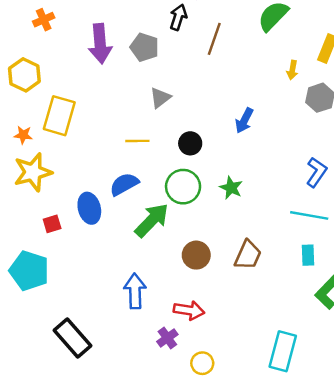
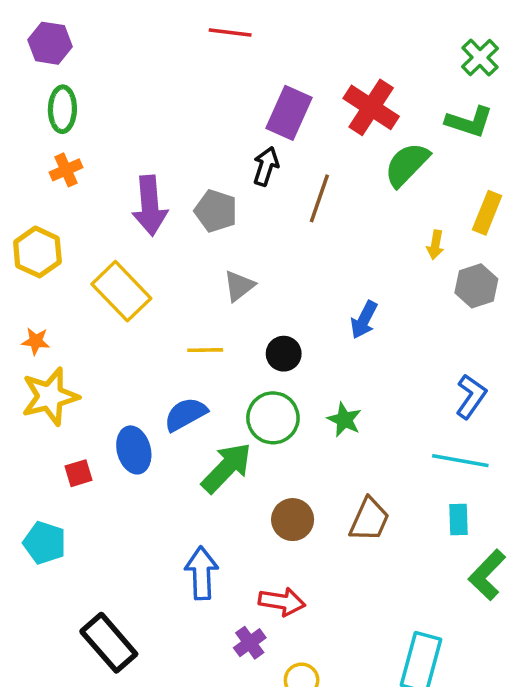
yellow rectangle: (59, 116) -> (121, 291), moved, turned -60
cyan pentagon: (29, 271) -> (45, 543), size x0.7

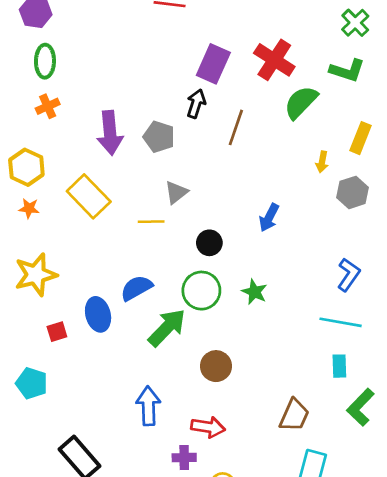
orange star: (36, 341) -> (29, 208), moved
yellow line: (205, 350) -> (151, 222), moved
brown trapezoid: (369, 520) -> (294, 415), moved
purple cross: (250, 643) -> (184, 458), turned 35

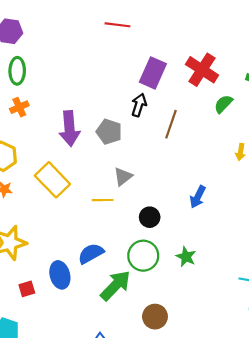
green semicircle: (301, 102) -> (223, 104), size x0.7

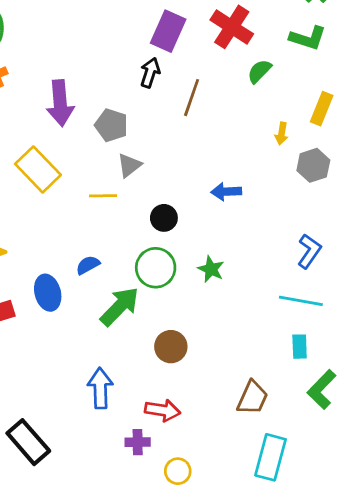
gray pentagon: (109, 132) -> (111, 125), moved
blue arrow: (198, 197) -> (226, 192), turned 60
blue semicircle: (91, 254) -> (88, 265), size x0.7

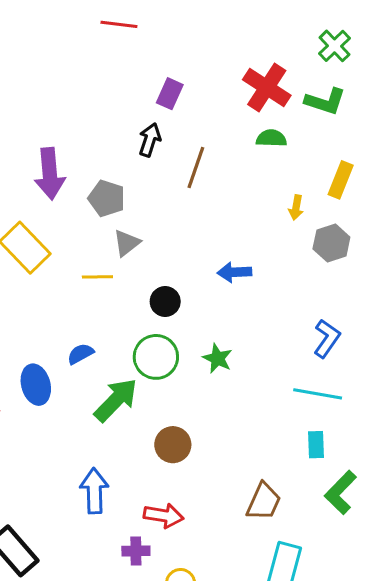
red cross: (232, 27) -> (267, 87), moved
purple rectangle: (168, 31) -> (170, 94), size x0.7
green semicircle: (259, 71) -> (271, 138), turned 48

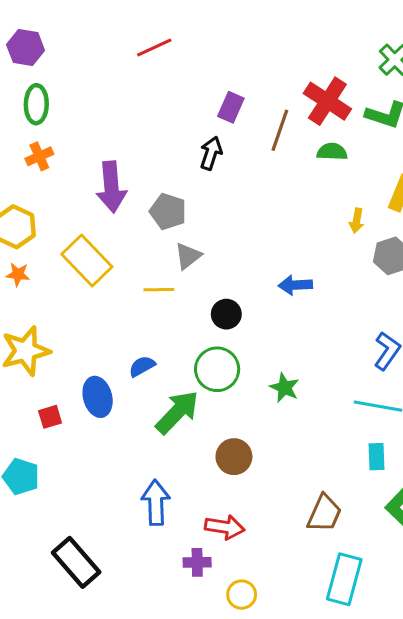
red line: (119, 24) -> (154, 48), moved, turned -32
brown line: (196, 168) -> (280, 130), moved
green star: (217, 358) -> (285, 388), moved

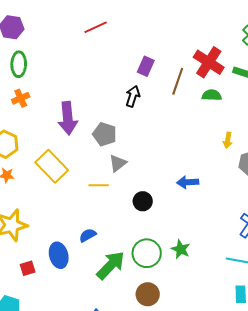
green circle: (217, 369) -> (147, 253), moved

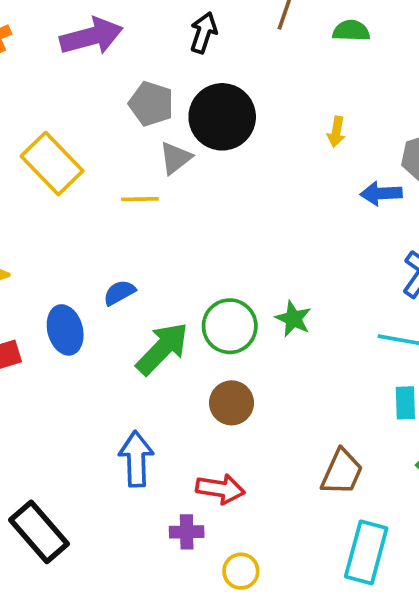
purple arrow: (68, 118) -> (91, 36), moved, turned -100
yellow arrow: (228, 140) -> (336, 132), moved
blue arrow: (188, 182) -> (381, 193), moved
black circle: (143, 201) -> (222, 117), moved, size x1.8

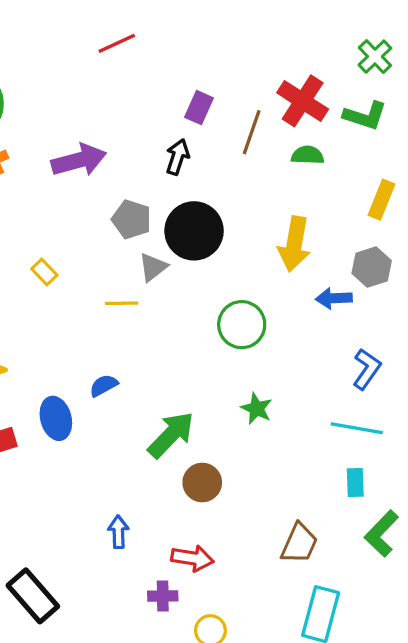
yellow arrow: (336, 132) -> (294, 244), size x2.0
yellow rectangle: (52, 164) -> (44, 272), size x0.5
green circle: (230, 326) -> (242, 325), moved
green arrow: (162, 349) -> (171, 435), moved
blue arrow: (136, 459) -> (118, 532), size x0.7

